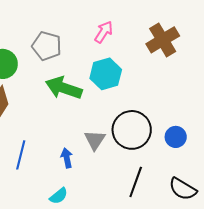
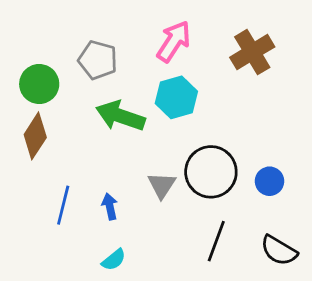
pink arrow: (104, 32) -> (174, 41), size x1.4
blue arrow: (67, 158) -> (110, 206), moved

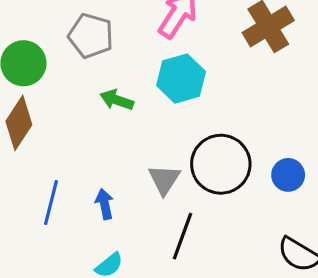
green arrow: (120, 116) -> (117, 100), size x0.6
black line: (216, 241) -> (183, 236), moved

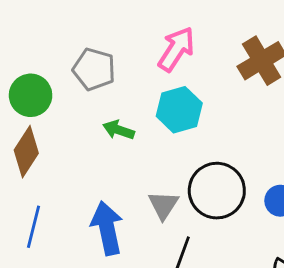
blue line: (51, 202) -> (33, 227), moved
blue arrow: (105, 204) -> (107, 228), size x1.8

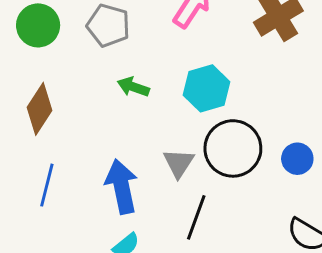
green circle: (31, 95) -> (38, 25), moved
cyan hexagon: (179, 110) -> (207, 88), moved

